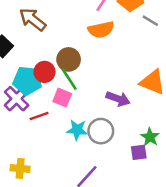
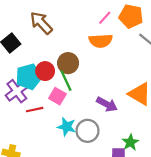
cyan pentagon: (27, 81) -> (29, 77), turned -30

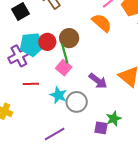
orange semicircle: (101, 41) -> (102, 23), turned -145
pink square: (57, 96) -> (64, 68), moved
red line: (35, 110) -> (31, 84), moved

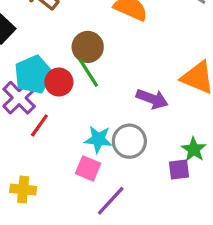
red circle: (47, 42) -> (59, 82), moved
pink square: (64, 68) -> (88, 168), moved
red line: (31, 84) -> (39, 125), moved, turned -35

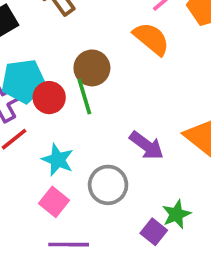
cyan star: (98, 139) -> (58, 160), moved
purple square: (179, 169) -> (154, 232), turned 30
purple line: (111, 201) -> (69, 245), turned 32

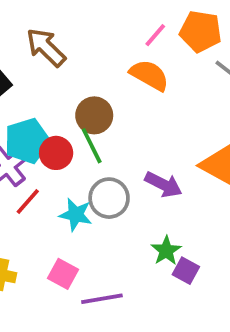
gray circle: (108, 185) -> (109, 198), moved
pink square: (54, 202) -> (63, 274), moved
green star: (176, 214) -> (166, 251), moved

